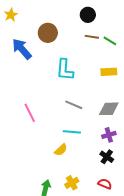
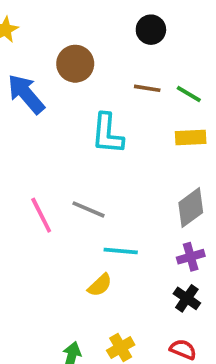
brown line: (92, 37) -> (147, 88), moved
green line: (110, 41) -> (189, 94), moved
gray line: (74, 105) -> (88, 209), moved
gray diamond: (109, 109) -> (191, 208), turned -35

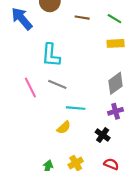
brown line: (147, 88) -> (82, 18), moved
cyan L-shape: (107, 134) -> (51, 55), moved
black cross: (187, 298) -> (103, 135), moved

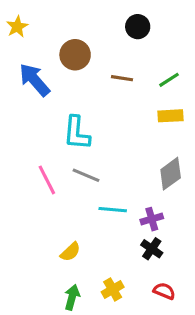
green line: (114, 19) -> (169, 80), turned -64
purple cross: (116, 111) -> (152, 219), moved
yellow semicircle: (64, 127) -> (70, 252), moved

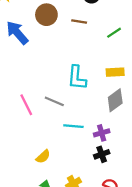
brown line: (122, 78) -> (79, 21), moved
yellow rectangle: (171, 116) -> (115, 72), moved
cyan L-shape: (77, 133) -> (77, 78), moved
black cross: (152, 249) -> (102, 154), turned 35

